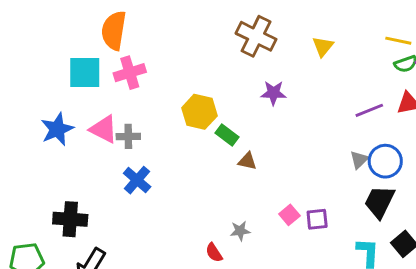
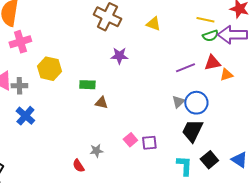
yellow triangle: (323, 46) -> (153, 24), turned -49
yellow hexagon: (199, 112) -> (49, 69), moved
green rectangle: (227, 135) -> (87, 85), turned -35

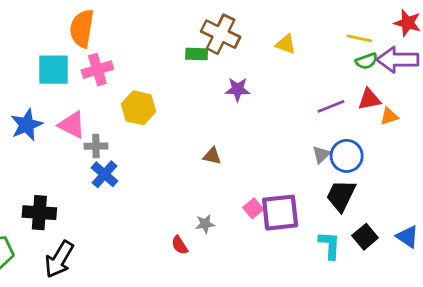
green rectangle: (87, 85) -> (197, 54), moved
gray cross: (19, 86) -> (96, 146), moved
purple square: (149, 143) -> (280, 213), size x1.8

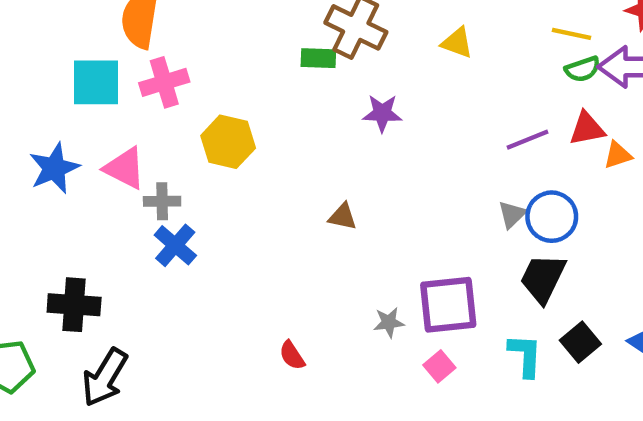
pink square: (253, 208) -> (439, 366), moved
gray star: (205, 224) -> (389, 322), moved

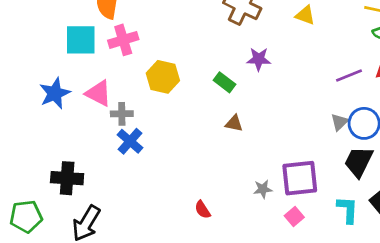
green rectangle: (318, 58) -> (224, 82), moved, turned 35

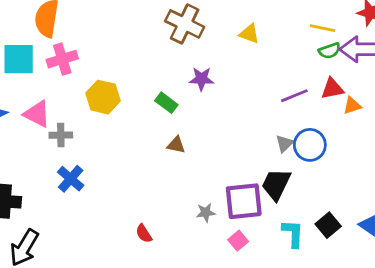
blue cross: (130, 141) -> (71, 179), moved
black trapezoid: (359, 162) -> (276, 184), moved

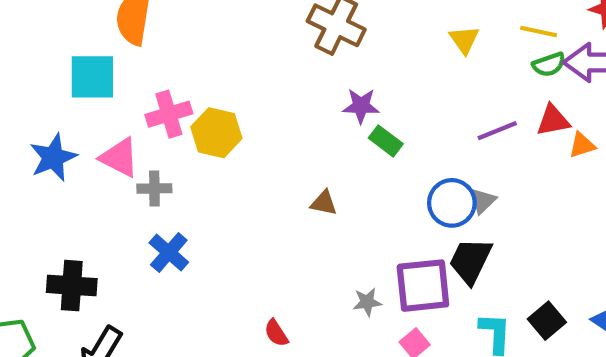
yellow triangle: (249, 34) -> (464, 40), moved, turned 35
pink cross: (62, 59) -> (169, 114), moved
green rectangle: (166, 103) -> (386, 141), moved
blue circle: (310, 145) -> (452, 203), moved

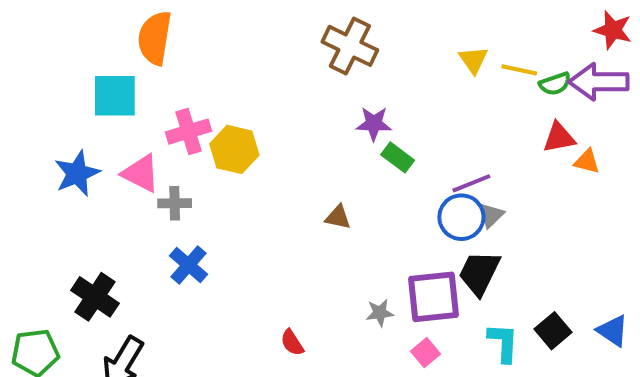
yellow line: (539, 31) -> (519, 70), moved
purple line: (497, 131) -> (471, 183), moved
orange triangle: (582, 145) -> (587, 161), turned 32
black cross: (72, 286) -> (95, 297), turned 30

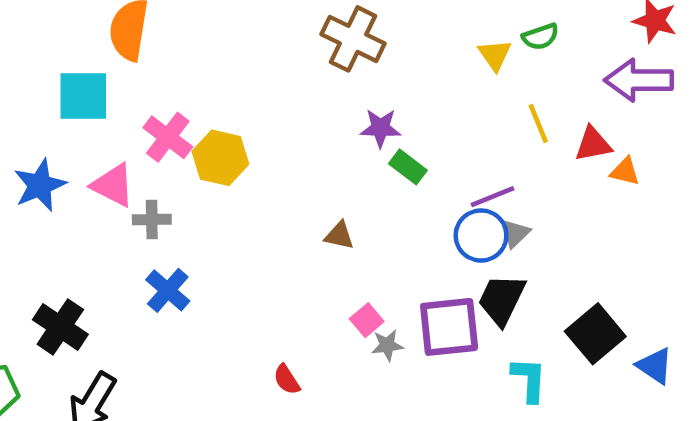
yellow line: (519, 70) -> (538, 123), moved, turned 56
green semicircle: (555, 84) -> (540, 37), moved
pink cross: (189, 132) -> (168, 137), turned -36
black square: (553, 331) -> (595, 334), moved, size x1.4
pink square: (426, 353) -> (367, 320), moved

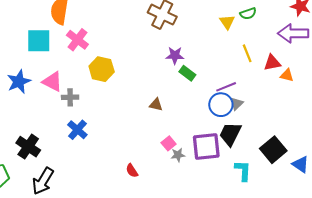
pink cross: (168, 137) -> (77, 40), moved

